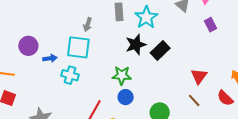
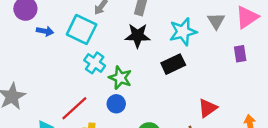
cyan star: (146, 17) -> (183, 32), moved
black star: (136, 45) -> (138, 36), moved
cyan cross: (70, 75) -> (95, 63), moved

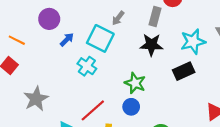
blue arrow: (45, 31) -> (67, 40), turned -56
cyan cross: (95, 63) -> (87, 66), moved

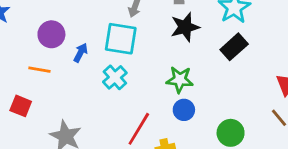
orange line: (17, 40) -> (39, 70), moved
cyan cross: (87, 66) -> (115, 77), turned 30

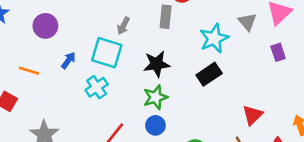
black star: (185, 27) -> (157, 64), moved
purple circle: (51, 34) -> (45, 26), moved
green star: (180, 80) -> (155, 97), turned -30

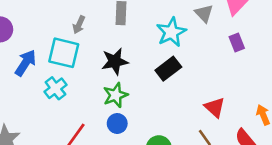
blue arrow: (68, 60) -> (25, 63), size x1.5
red triangle: (253, 115) -> (215, 107), turned -30

